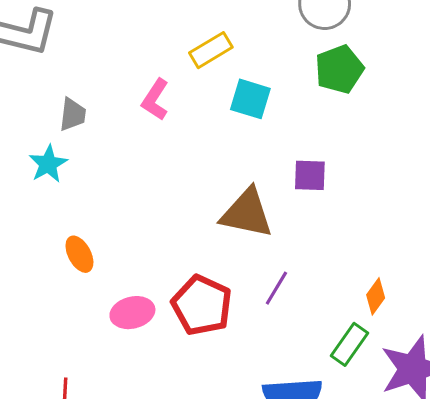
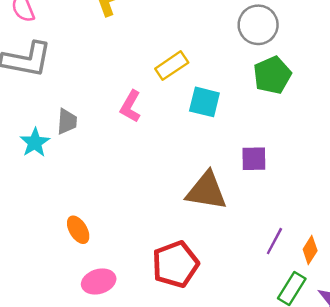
cyan star: (48, 164) -> (35, 143), moved
purple line: (276, 288) -> (274, 241), moved
red pentagon: (202, 305) -> (175, 264), turned 30
pink ellipse: (132, 313) -> (99, 281), moved

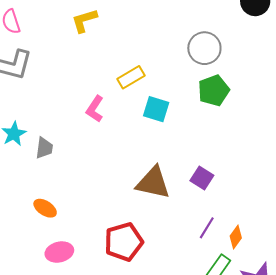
gray trapezoid: (67, 121) -> (44, 148), moved
purple square: (254, 159) -> (202, 178), moved, turned 30
orange ellipse: (78, 230) -> (45, 208), turned -30

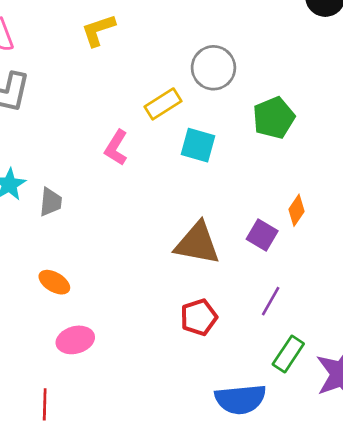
gray circle: (204, 48) -> (213, 68), moved
orange diamond: (236, 237) -> (297, 210), moved
red pentagon: (124, 242) -> (199, 317), moved, size x0.7

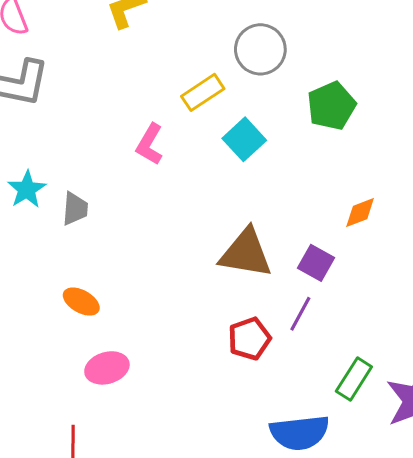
cyan square: (198, 145) -> (244, 139), turned 33
orange diamond: (297, 210) -> (360, 212), turned 36
purple square: (262, 235) -> (316, 263), moved
purple line: (271, 301) -> (300, 314), moved

